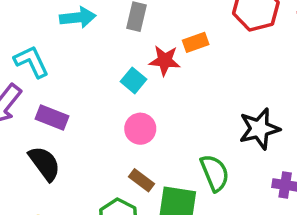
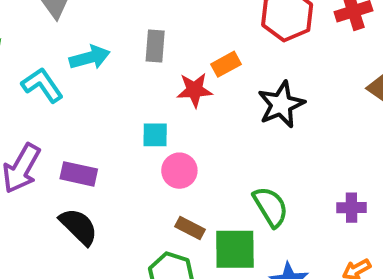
cyan L-shape: (31, 62) -> (42, 85), moved
cyan square: (134, 80) -> (155, 135), moved, turned -30
black star: (259, 129) -> (281, 104), moved

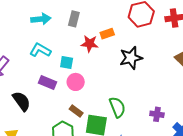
cyan L-shape: (42, 85) -> (40, 50), moved, turned -35
purple rectangle: (79, 174) -> (48, 82), moved

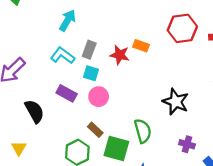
cyan arrow: (41, 19) -> (67, 20), turned -60
gray rectangle: (74, 19) -> (89, 50), moved
orange rectangle: (107, 34) -> (141, 46), turned 32
black star: (131, 58) -> (176, 102), moved, turned 30

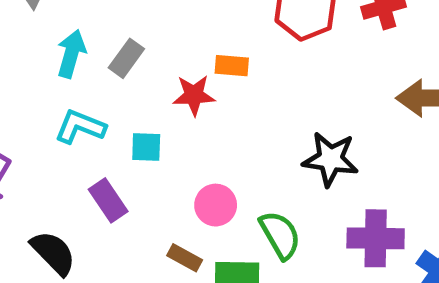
gray rectangle: (89, 50) -> (126, 58), moved, turned 30
purple rectangle: (67, 93) -> (108, 200), turned 42
pink circle: (99, 97) -> (216, 205), moved
purple cross: (187, 144) -> (376, 238), size x1.6

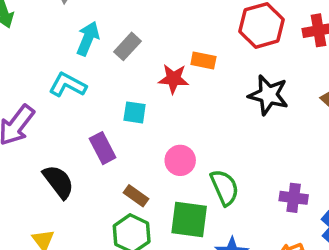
cyan L-shape: (80, 127) -> (68, 85), moved
black star: (330, 159) -> (268, 95), moved
purple cross: (376, 238) -> (294, 198), size x0.7
brown rectangle: (185, 258) -> (136, 196), moved

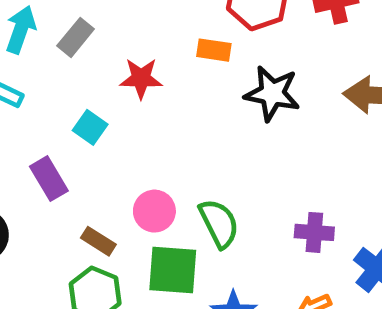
orange rectangle: (203, 60) -> (214, 50), moved
cyan square: (135, 112) -> (90, 127), turned 30
pink circle: (180, 160) -> (154, 211), moved

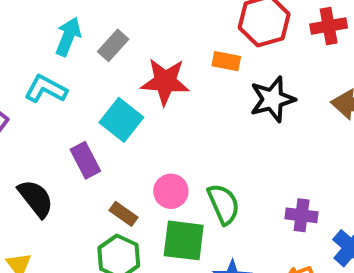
red star: (141, 78) -> (165, 82), size x1.4
black star: (272, 93) -> (272, 99), turned -30
cyan square: (90, 127) -> (121, 120), size x1.5

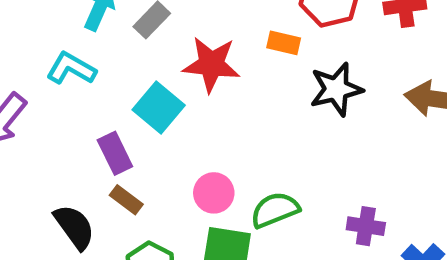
black semicircle: (36, 198) -> (74, 227), moved
green semicircle: (223, 204) -> (275, 210), turned -90
brown rectangle: (123, 214) -> (126, 200), moved

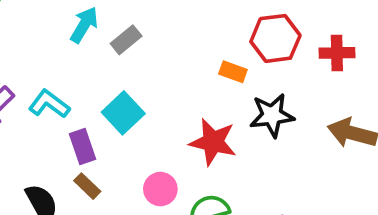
red star: (211, 64) -> (213, 142), moved
cyan L-shape: (71, 68) -> (49, 104), moved

